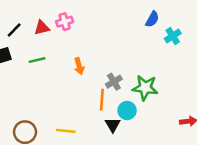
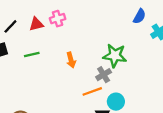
green star: (145, 88) -> (115, 56), moved
orange line: (102, 100) -> (92, 91), turned 66

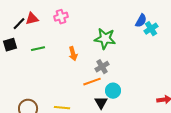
blue semicircle: (139, 16) -> (141, 21), moved
red triangle: (36, 24) -> (32, 19), moved
green star: (115, 56) -> (105, 39), moved

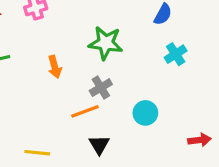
cyan cross: (151, 29) -> (176, 54), moved
cyan circle: (113, 91) -> (145, 113), moved

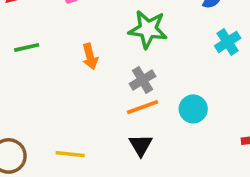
orange line: (85, 111) -> (143, 107), moved

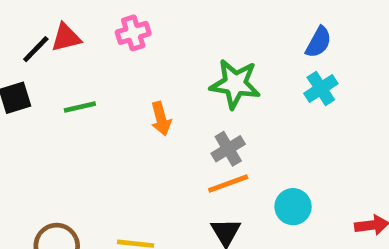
cyan cross: (228, 42) -> (321, 88), moved
cyan circle: (193, 109) -> (293, 207), moved

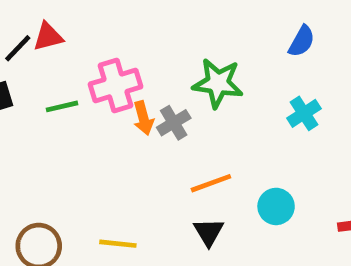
pink cross: (133, 33) -> (115, 85), moved, size x1.5
cyan cross: (321, 88) -> (304, 113), moved
gray cross: (228, 149) -> (174, 123), moved

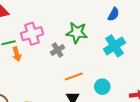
cyan cross: (304, 113) -> (115, 46), size x1.5
orange arrow: (143, 118) -> (17, 54), moved

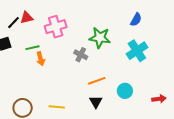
pink cross: (32, 34) -> (56, 27), moved
gray cross: (57, 50) -> (81, 55), turned -32

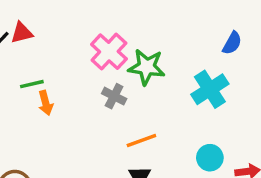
blue semicircle: (136, 20) -> (232, 43), moved
pink cross: (56, 27) -> (109, 52), moved, turned -30
cyan circle: (125, 91) -> (210, 158), moved

